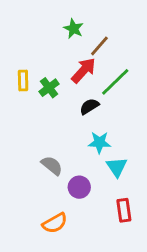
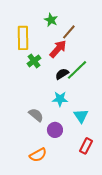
yellow rectangle: (23, 80) -> (23, 38), moved, size x1.6
green line: (115, 82) -> (77, 70), moved
cyan star: (99, 142) -> (60, 99), moved
red rectangle: (124, 210) -> (86, 146), turned 35

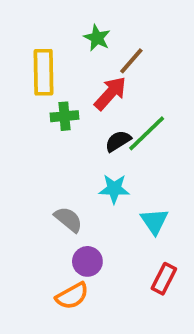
green cross: (34, 61) -> (64, 116), turned 32
purple circle: (55, 130) -> (87, 261), moved

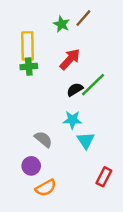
brown line: (131, 61) -> (83, 18), moved
green cross: (64, 116) -> (29, 67), moved
cyan triangle: (154, 221) -> (86, 140), moved
purple circle: (87, 261) -> (31, 166), moved

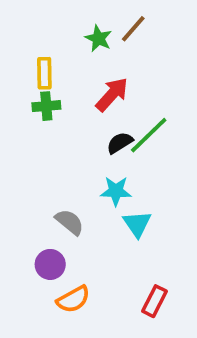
yellow rectangle: (28, 46) -> (44, 73), size x0.7
red rectangle: (104, 177) -> (155, 301), moved

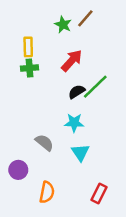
cyan triangle: (137, 224) -> (80, 152), moved
purple circle: (50, 264) -> (18, 170), moved
orange semicircle: (73, 299) -> (47, 192), turned -50

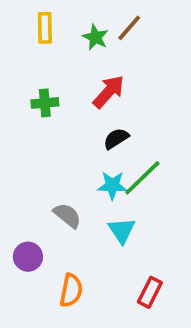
yellow rectangle: (28, 47) -> (45, 28), moved
green line: (95, 87) -> (142, 178), moved

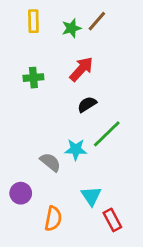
green star: (95, 37) -> (71, 28), turned 30
cyan star: (112, 185) -> (76, 149), moved
cyan triangle: (122, 230) -> (91, 196), moved
red rectangle: (150, 292) -> (112, 220), turned -55

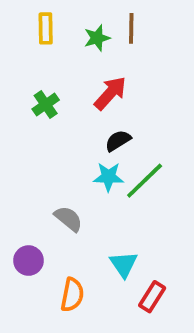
brown line: (97, 21) -> (131, 28), turned -40
green cross: (33, 78) -> (46, 105), turned -30
cyan star: (76, 149) -> (108, 177), moved
red rectangle: (112, 220) -> (152, 297), turned 60

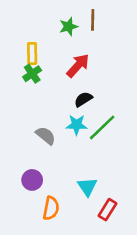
yellow rectangle: (46, 28) -> (32, 53), moved
gray semicircle: (68, 219) -> (46, 136), moved
purple circle: (28, 261) -> (32, 180), moved

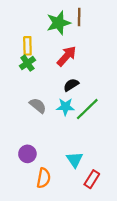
green star: (68, 27) -> (58, 23), size x1.5
gray semicircle: (46, 136) -> (38, 106), moved

